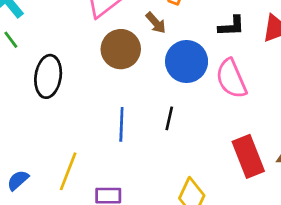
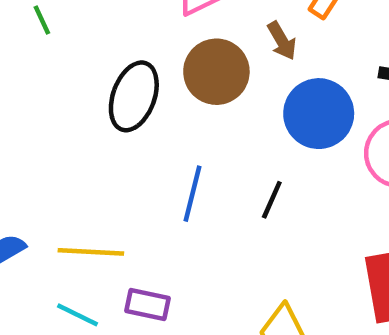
black ellipse: (48, 76) -> (134, 96), moved
yellow line: (68, 171) -> (91, 252), turned 60

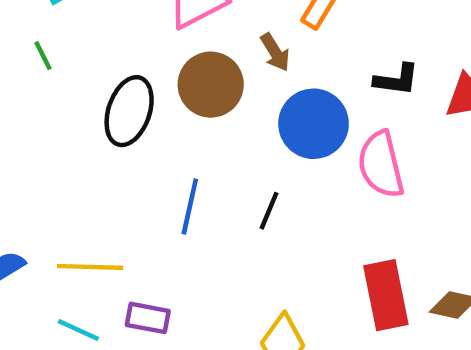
green line: (42, 20) -> (43, 56), moved

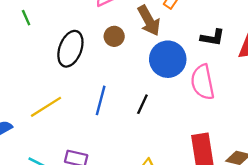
brown arrow: (275, 52) -> (149, 21), size x1.5
brown circle: (211, 85) -> (114, 36), size x0.6
yellow line: (90, 267) -> (46, 107), moved, turned -36

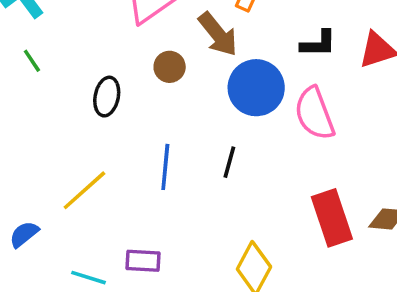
black ellipse: (70, 49) -> (107, 97), size x0.7

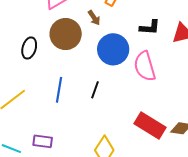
brown arrow: (218, 34) -> (94, 18), size x0.6
brown circle: (170, 67) -> (66, 34), size x1.8
red rectangle: (332, 218) -> (150, 125), turned -44

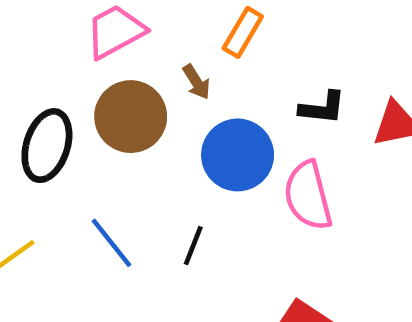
black ellipse: (29, 48) -> (47, 146), size x1.4
blue line: (59, 90) -> (112, 243), turned -50

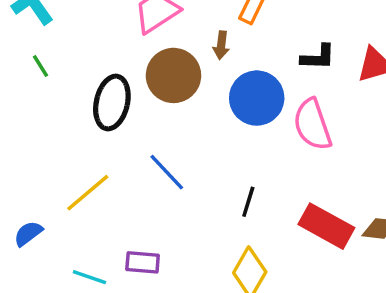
brown arrow: (196, 82) -> (221, 45), turned 44
black line: (193, 246) -> (248, 202), moved

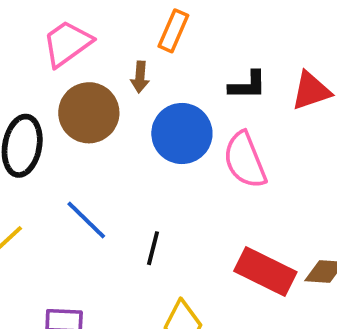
black line: (248, 202) -> (153, 248), moved

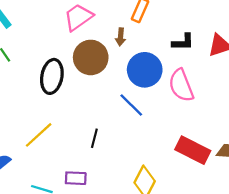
blue line: (86, 220) -> (131, 105), moved
black line: (153, 248) -> (94, 138), moved

